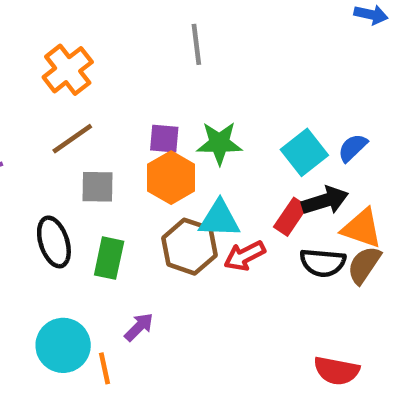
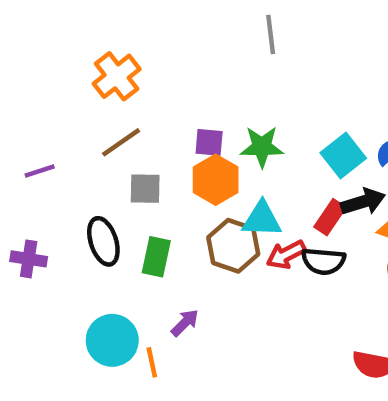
gray line: (196, 44) -> (271, 35), moved
black semicircle: (323, 263) -> (323, 261), moved

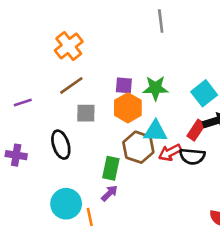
green rectangle: (156, 257) -> (111, 168), moved

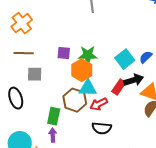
brown line: (71, 85) -> (24, 53), turned 36
orange hexagon: (128, 108) -> (82, 70), moved
black semicircle: (192, 156) -> (102, 128), moved
purple arrow: (109, 193) -> (53, 135), turned -48

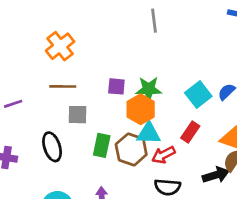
black arrow: (134, 80) -> (216, 175), moved
green rectangle: (54, 116) -> (102, 145), moved

